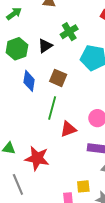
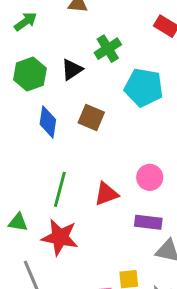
green line: (52, 108) -> (60, 189), moved

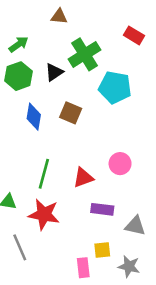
green arrow: (25, 22) -> (19, 44), moved
green cross: (108, 49) -> (85, 54), size x1.4
purple rectangle: (148, 222) -> (102, 209), moved

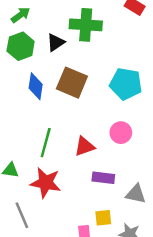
green cross: (85, 54) -> (86, 25), turned 36
cyan pentagon: (115, 87) -> (126, 84), moved
brown square: (71, 113) -> (72, 83), size x1.4

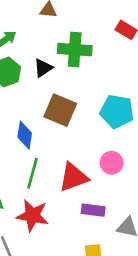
blue diamond: (36, 86) -> (25, 135), moved
red triangle: (84, 146) -> (73, 177), size x1.4

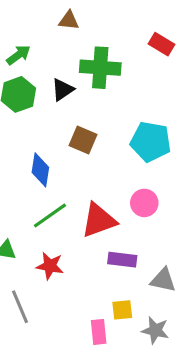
brown square: (60, 110) -> (83, 140), size x0.7
green line: (33, 173) -> (50, 216), turned 40
red star: (33, 215) -> (50, 266), size x0.7

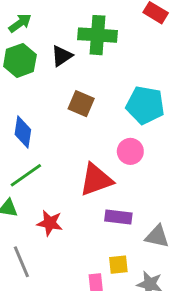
blue diamond: (40, 170) -> (23, 132), moved
pink circle: (144, 203) -> (130, 151), moved
green line: (50, 216) -> (26, 175), moved

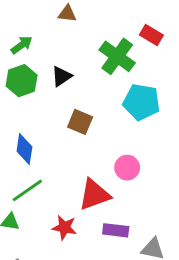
green cross: (98, 35) -> (117, 56), moved, turned 32
cyan pentagon: (145, 105) -> (141, 102), moved
red star: (50, 223) -> (64, 227), moved

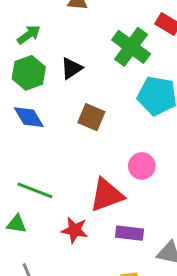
blue diamond: (24, 149) -> (29, 117), moved, turned -40
green line: (27, 190) -> (35, 190), turned 56

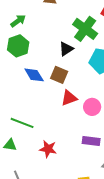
black triangle: (72, 68) -> (66, 49), moved
blue diamond: (29, 117) -> (34, 75), moved
red triangle: (107, 195) -> (69, 98), moved, size x0.7
purple rectangle: (130, 233) -> (91, 141), moved

